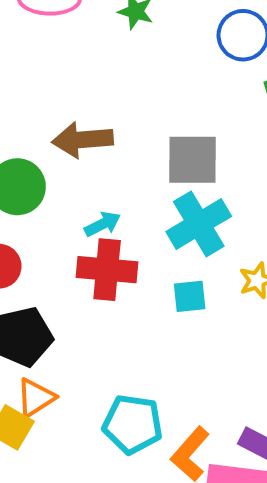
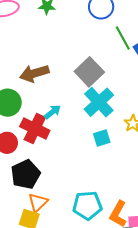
gray square: (193, 160) -> (89, 72), turned -32
red cross: (107, 270) -> (35, 128), moved, turned 32

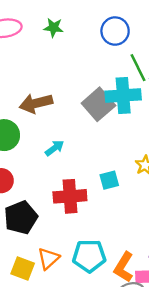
cyan cross: (99, 102) -> (123, 96), moved, turned 36
red cross: (35, 128) -> (70, 196), moved, turned -32
orange triangle: (38, 202) -> (48, 259), moved

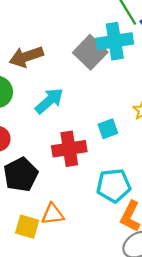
cyan arrow: (55, 148) -> (49, 101), size x1.5
cyan pentagon: (89, 256) -> (114, 186), moved
orange triangle: (48, 259) -> (53, 214), turned 40

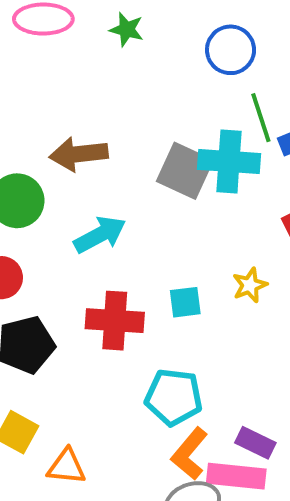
gray square: (90, 52) -> (185, 171), turned -32
orange triangle: (53, 214) -> (67, 467), moved

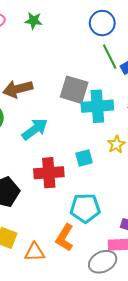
blue circle: (231, 50) -> (102, 23), moved
cyan cross: (229, 161) -> (97, 106), moved
orange L-shape: (189, 454) -> (65, 238), moved

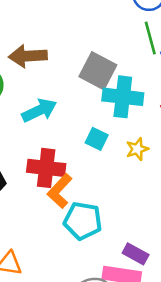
cyan square: (84, 158) -> (97, 139), moved, turned 30
orange L-shape: (65, 238) -> (60, 191), moved

